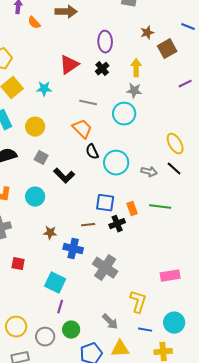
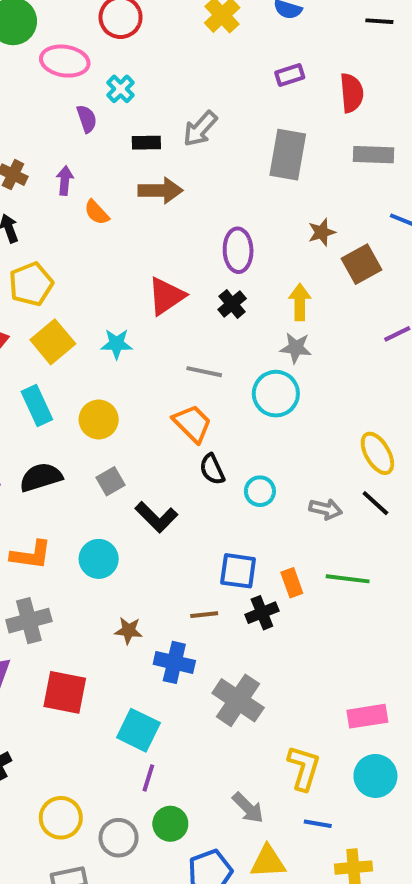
gray square: (41, 158) -> (111, 481), turned 32
cyan circle: (116, 163) -> (260, 491), size x0.6
red square: (18, 264) -> (65, 692), size x1.6
cyan circle: (174, 323) -> (375, 776), moved

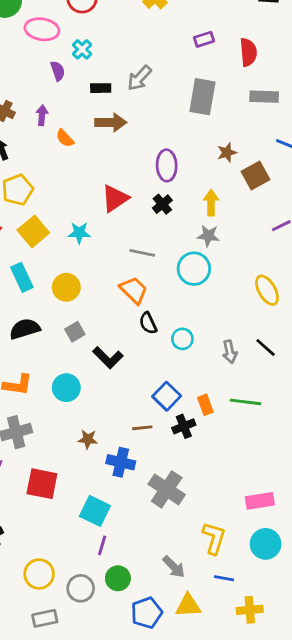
yellow ellipse: (377, 453) -> (267, 290), moved
gray arrow: (326, 509) -> (230, 352), turned 65
blue square: (238, 571) -> (167, 396), turned 36

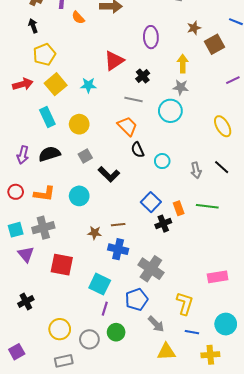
black cross: (162, 204) -> (143, 76), moved
brown line: (142, 428) -> (118, 225), moved
cyan circle: (266, 544) -> (226, 324), moved
blue pentagon: (147, 613) -> (137, 299), moved

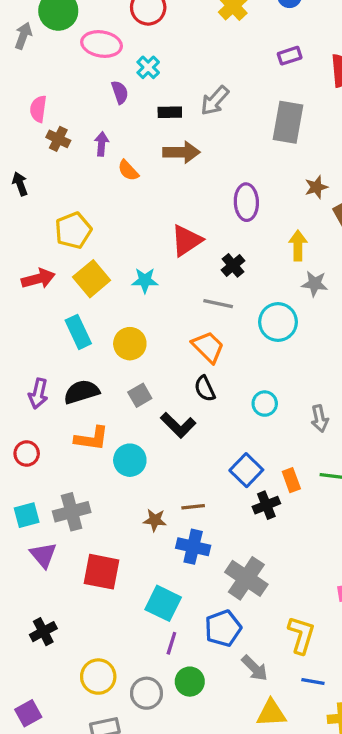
black arrow: (33, 26) -> (20, 184), moved
gray star: (181, 87) -> (315, 284), moved
black semicircle: (138, 150) -> (205, 389), moved
orange L-shape: (44, 194) -> (92, 439), moved

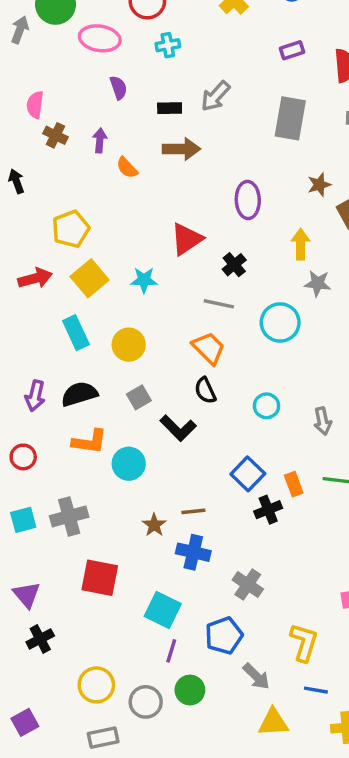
cyan cross: (148, 67) -> (168, 45), moved, turned 35
brown star: (155, 520) -> (154, 525), turned 30
purple triangle: (43, 555) -> (27, 595), moved
gray cross: (246, 578) -> (248, 585), size x0.7

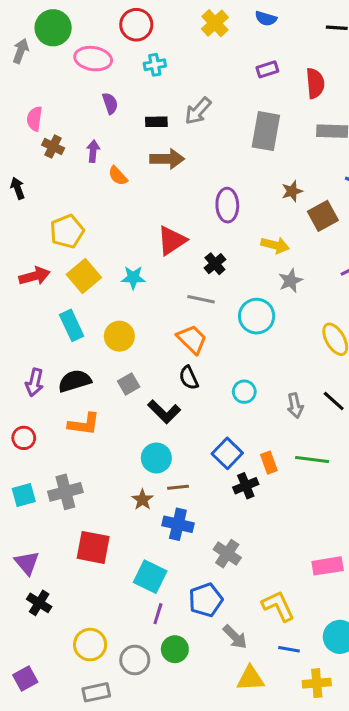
yellow arrow: (301, 244) -> (275, 245), turned 104
gray star: (318, 283) -> (291, 281), turned -30
cyan circle: (129, 464) -> (156, 458), moved
black cross: (40, 639) -> (39, 603), turned -30
yellow L-shape: (304, 642) -> (278, 606), turned -42

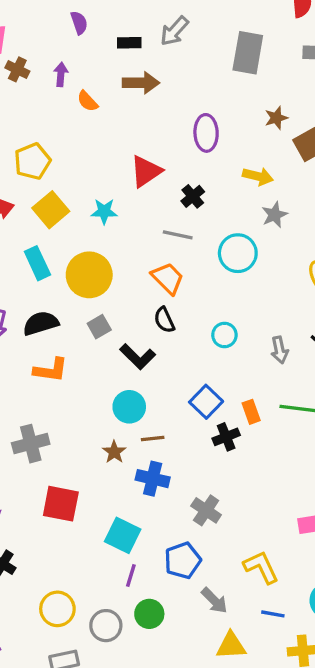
yellow circle: (119, 336) -> (89, 275), size x1.4

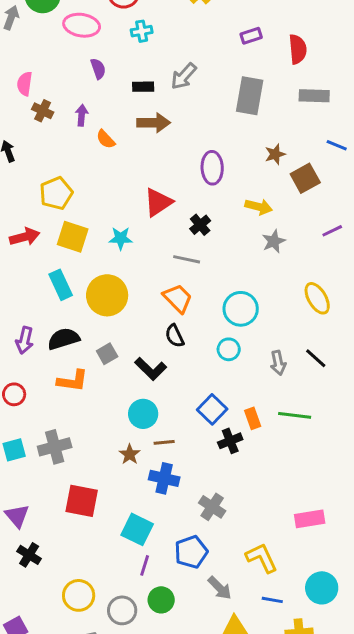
yellow square: (51, 210) -> (73, 237), turned -32
cyan circle: (238, 253) -> (241, 309), moved
gray square: (99, 327) -> (107, 354), moved

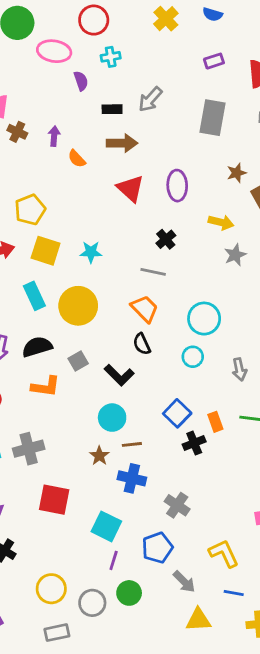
purple semicircle: (98, 69) -> (81, 81), moved
red triangle: (158, 202) -> (130, 188), moved, turned -44

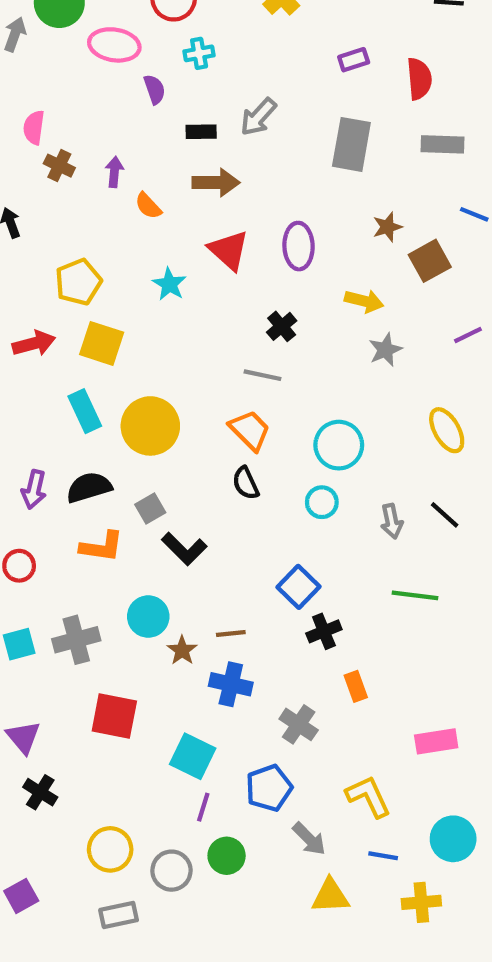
cyan star: (91, 252) -> (169, 284), moved, turned 30
black L-shape: (119, 375) -> (184, 549), moved
cyan circle: (112, 418) -> (148, 617), moved
orange rectangle: (215, 422) -> (356, 686), moved

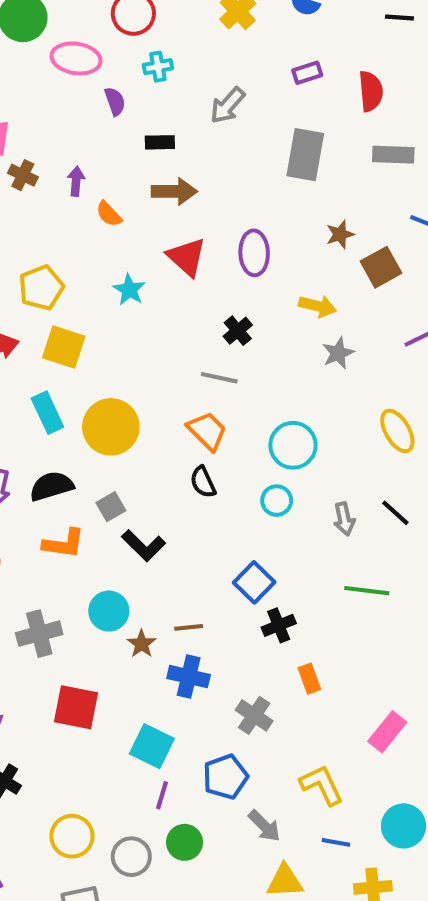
gray arrow: (258, 117) -> (228, 106), moved
pink rectangle: (436, 741) -> (387, 732), turned -42

